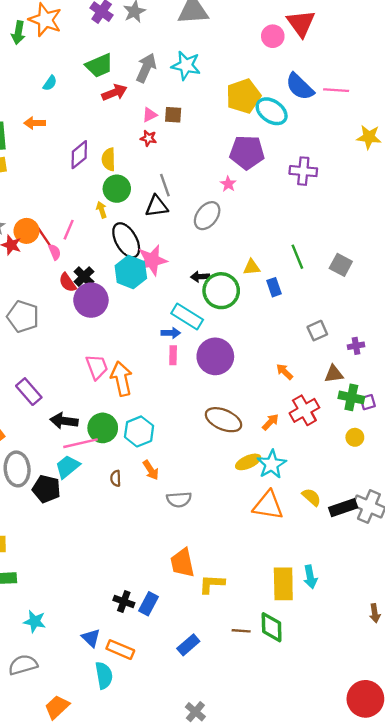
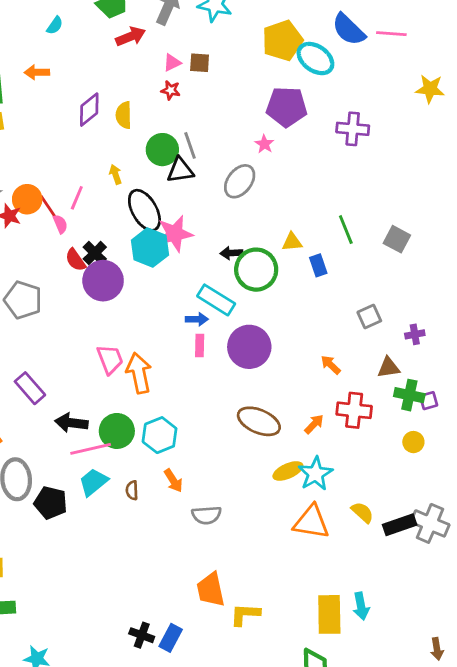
green circle: (117, 189) -> (162, 150), moved
red cross: (304, 410) -> (354, 410), turned 36
cyan trapezoid: (68, 467) -> (93, 482), moved

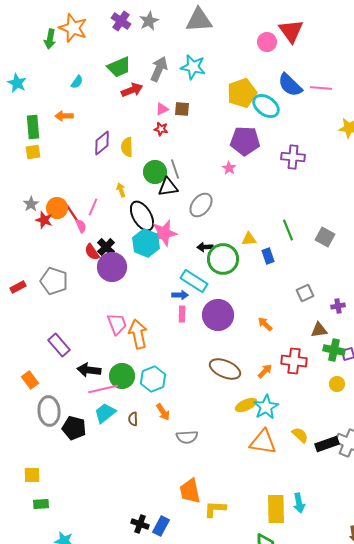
gray ellipse: (240, 181) -> (201, 205), moved
orange arrow: (331, 365) -> (265, 324), moved

